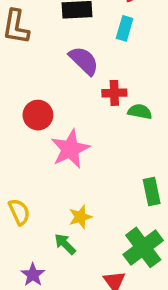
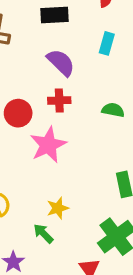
cyan rectangle: (125, 28) -> (107, 43), moved
red cross: (114, 93) -> (59, 100), moved

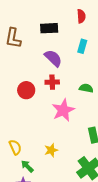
pink star: (48, 145) -> (63, 110), moved
green arrow: (43, 233) -> (27, 166), moved

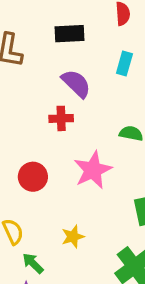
red cross: (52, 82) -> (61, 118), moved
red circle: (26, 90) -> (33, 177), moved

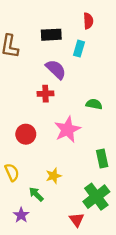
cyan rectangle: (124, 64) -> (79, 49), moved
green arrow: (33, 263) -> (36, 194), moved

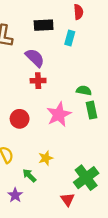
purple semicircle: (56, 69) -> (35, 58), moved
green rectangle: (102, 158) -> (92, 110), moved

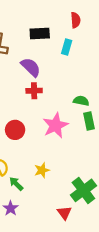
green arrow: (29, 176) -> (16, 184), moved

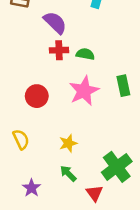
green semicircle: (81, 101) -> (85, 54), moved
green arrow: (16, 184) -> (68, 173), moved

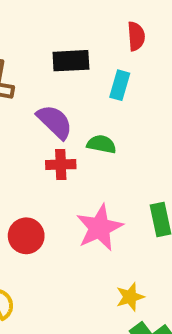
green semicircle: (85, 54) -> (101, 144), moved
yellow star: (68, 143) -> (130, 297), moved

